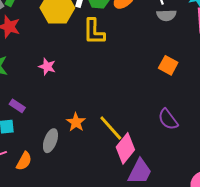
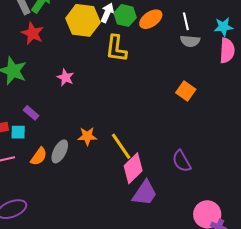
purple semicircle: (168, 119) -> (182, 161), moved
orange star: (76, 122) -> (87, 136), turned 30
orange semicircle: (24, 161) -> (39, 156), moved

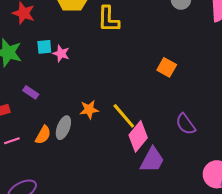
orange square: (186, 91) -> (167, 67), moved
cyan square: (18, 132) -> (44, 47), moved

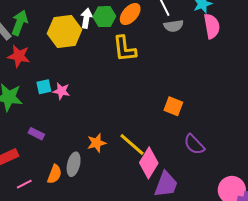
yellow L-shape: (108, 19) -> (125, 49), moved
orange square: (167, 67) -> (173, 106), moved

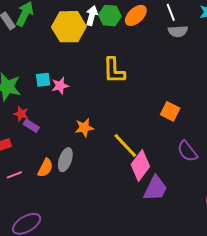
yellow L-shape: (125, 49) -> (114, 71), moved
red star: (19, 56) -> (21, 114), moved, size x0.7
pink star: (61, 91) -> (60, 86), turned -30
orange star: (97, 143) -> (84, 128), moved

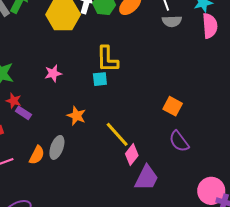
cyan square: (43, 80) -> (100, 79), moved
orange square: (170, 111) -> (173, 106), moved
orange star: (84, 128) -> (76, 116), turned 30
pink diamond: (140, 165) -> (132, 155), size x0.7

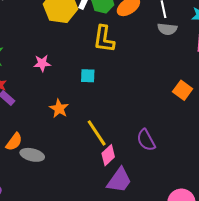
yellow L-shape: (107, 59) -> (104, 39), moved
orange square: (173, 106) -> (183, 90), moved
purple semicircle: (179, 141) -> (146, 140), moved
gray ellipse: (57, 147) -> (32, 155), moved, turned 75

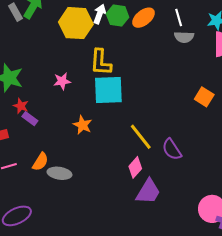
yellow L-shape: (104, 39) -> (101, 62), moved
cyan square: (88, 76) -> (108, 90), size x2.0
yellow line: (97, 133) -> (141, 137), moved

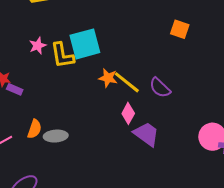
yellow L-shape: (101, 62) -> (62, 55), moved
orange star: (83, 125) -> (108, 78), moved
purple trapezoid: (148, 192) -> (146, 134), turned -72

